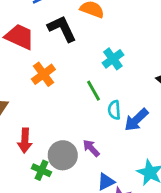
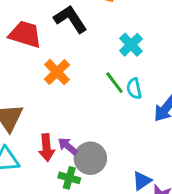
cyan semicircle: (114, 110) -> (134, 89), moved
purple arrow: (91, 148) -> (68, 146), moved

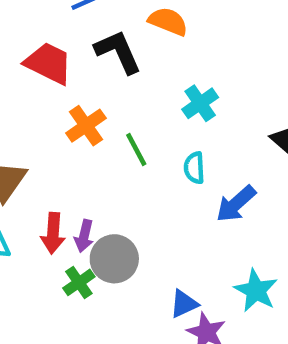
green line: (114, 83) -> (136, 149), moved
purple arrow: (68, 146) -> (84, 236), turned -125
green cross: (69, 178) -> (79, 282), turned 30

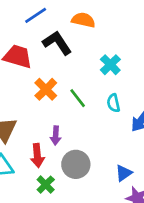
purple arrow: (84, 236) -> (56, 135), moved
green cross: (79, 282) -> (46, 185), moved
blue triangle: (184, 304) -> (124, 173), moved

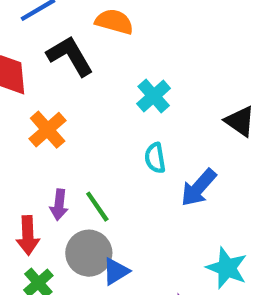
green line: (78, 98) -> (97, 207), moved
blue triangle: (124, 173) -> (116, 271), moved

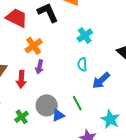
purple arrow: (59, 205) -> (39, 67), moved
green line: (97, 207) -> (77, 103), moved
red arrow: (28, 235) -> (21, 79), moved

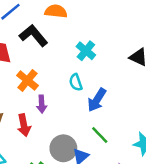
cyan semicircle: (82, 64) -> (76, 82), moved
blue arrow: (101, 80) -> (97, 100), moved

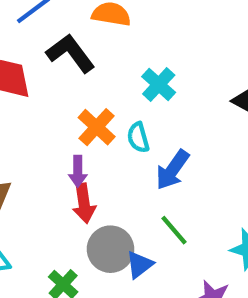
orange cross: (27, 80) -> (97, 127), moved
red arrow: (24, 125) -> (84, 203), moved

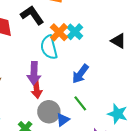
orange cross: (97, 127) -> (59, 32), moved
cyan semicircle: (138, 138) -> (49, 47), moved, size x1.6
purple arrow: (78, 171) -> (34, 73), size x1.5

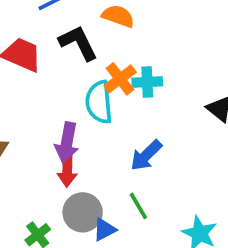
cyan cross: (75, 32) -> (147, 82), turned 35

